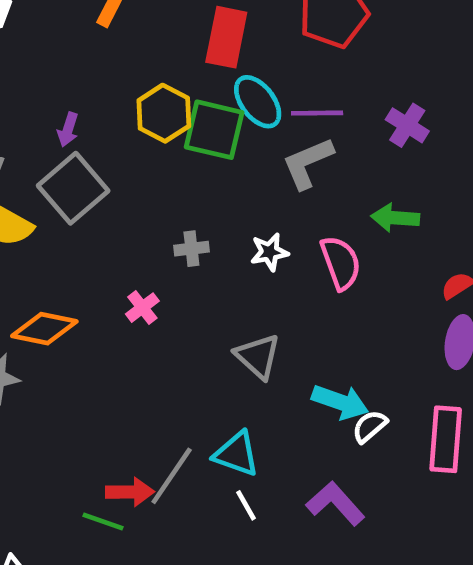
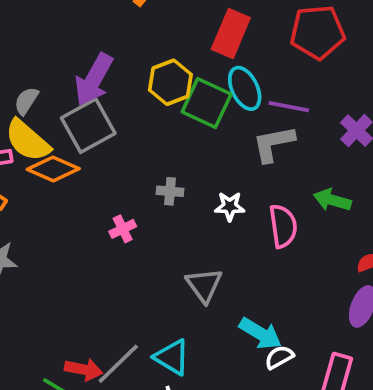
purple arrow: (68, 130) -> (94, 80), size x2.0
orange diamond: (44, 329) -> (53, 169), moved

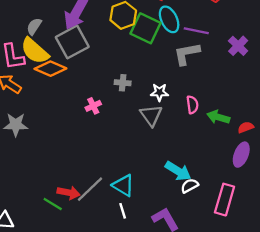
green arrow: (332, 200) -> (218, 117), moved
pink semicircle: (283, 226) -> (192, 105), size x0.7
gray triangle: (204, 285) -> (151, 115), moved

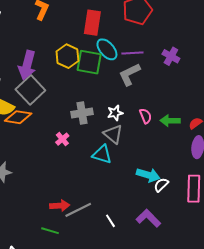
gray cross: (123, 83) -> (82, 113), size x1.5
cyan triangle: (123, 185) -> (102, 154), moved
gray line: (90, 189) -> (78, 210), turned 32
red arrow: (69, 193) -> (60, 206), moved

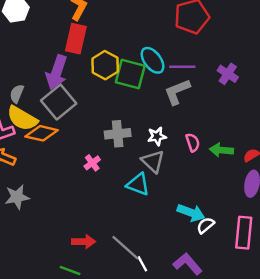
red rectangle: (92, 23) -> (76, 39), moved
gray line: (78, 210) -> (125, 248), moved, turned 64

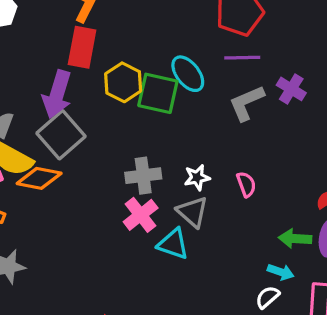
purple line: (182, 67) -> (242, 58), moved
gray L-shape: (177, 92) -> (246, 103), moved
green arrow: (221, 150) -> (295, 239), moved
pink cross: (92, 163) -> (141, 215), moved, size x1.5
cyan arrow: (191, 213) -> (281, 272), moved, size x0.7

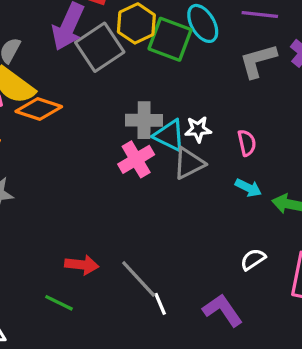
gray square: (61, 135) -> (100, 47), moved
gray triangle: (192, 212) -> (189, 163), turned 44
cyan triangle: (173, 244) -> (169, 135), moved
cyan arrow: (281, 272) -> (248, 188), moved

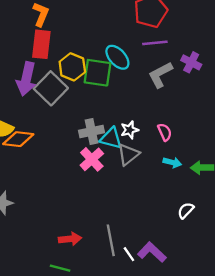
gray line: (139, 279) -> (111, 240), turned 44
purple L-shape: (223, 310) -> (152, 252), moved

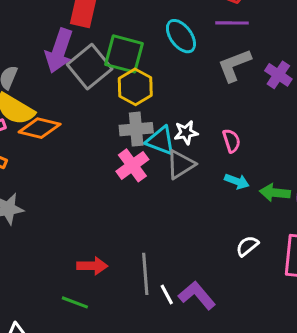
purple cross: (191, 62) -> (278, 75), moved
yellow hexagon: (72, 67) -> (135, 87), moved
green square: (97, 73) -> (124, 54), moved

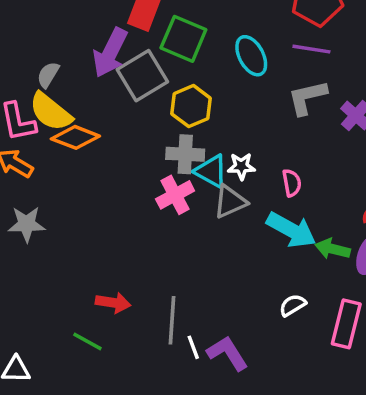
green square: (124, 54) -> (183, 39), moved
cyan arrow: (237, 181) -> (291, 230), size x1.8

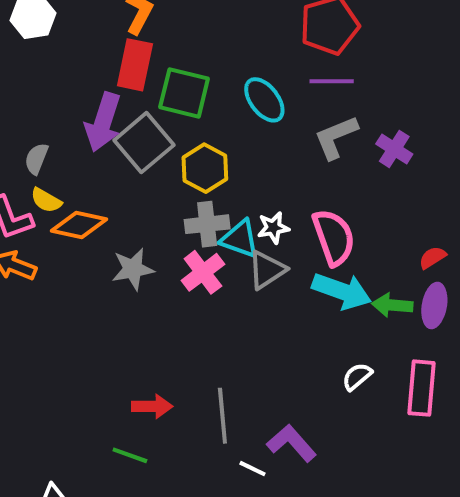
yellow semicircle: (51, 112) -> (46, 200), size x0.6
pink semicircle: (292, 183) -> (334, 237), size x1.8
gray star: (27, 224) -> (133, 269), moved
white line: (193, 347) -> (253, 469), moved, turned -35

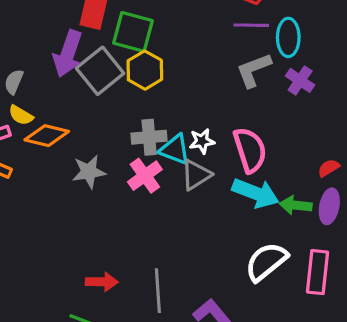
cyan ellipse: (264, 100) -> (288, 37), moved, turned 36
yellow hexagon: (205, 168) -> (145, 70), moved
white semicircle: (357, 377) -> (266, 262), size x1.8

